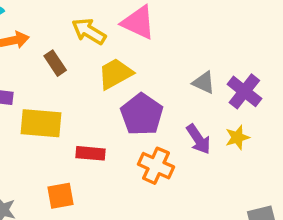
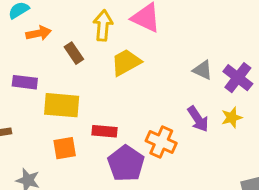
yellow arrow: (89, 31) -> (103, 26), turned 64
purple pentagon: (142, 114) -> (126, 163), moved
orange square: (60, 196) -> (65, 148), moved

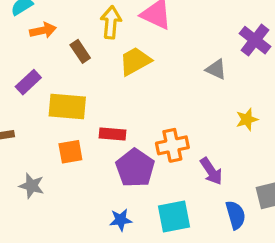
purple cross: (238, 78) -> (255, 40), moved
purple rectangle: (25, 82) -> (28, 82), turned -50
purple arrow: (198, 119) -> (211, 171), moved
orange cross: (161, 142) -> (172, 145), turned -36

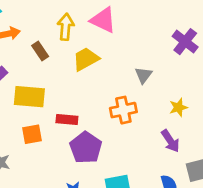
gray triangle: (216, 69) -> (144, 75), moved, turned 42
orange cross: (172, 145) -> (123, 110), moved
purple arrow: (211, 171) -> (170, 141), moved

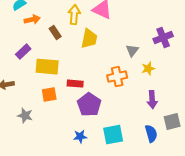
purple cross: (185, 42) -> (163, 38), moved, turned 30
yellow trapezoid: (86, 59) -> (89, 39), turned 130
yellow star: (178, 107) -> (148, 69), moved
purple arrow: (170, 141) -> (152, 100), turned 30

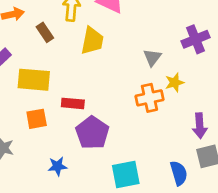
orange cross: (117, 77) -> (149, 98), moved
purple arrow: (152, 100) -> (200, 126), moved
blue star: (80, 137) -> (57, 166), moved

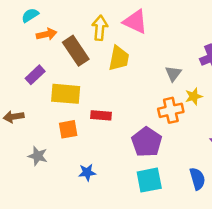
brown rectangle: (45, 32) -> (76, 51), size x1.6
purple pentagon: (92, 133) -> (147, 142), moved

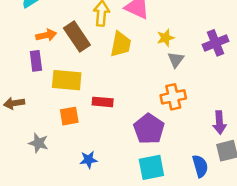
orange arrow: (47, 34) -> (46, 35), moved
purple rectangle: (35, 75) -> (36, 61), turned -54
yellow star: (194, 96) -> (166, 38), moved

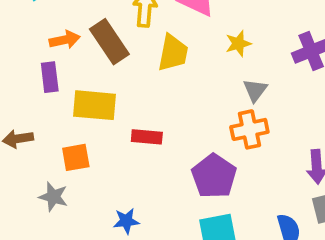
gray triangle: (176, 60) -> (255, 90), moved
orange square: (69, 116) -> (76, 157), moved

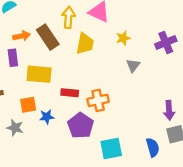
orange cross: (249, 129) -> (98, 100), moved
purple pentagon: (214, 176) -> (81, 126), moved
blue star: (126, 221) -> (47, 117), moved

